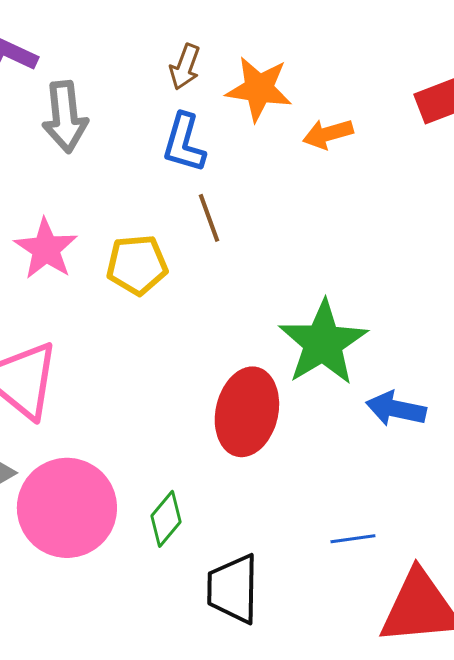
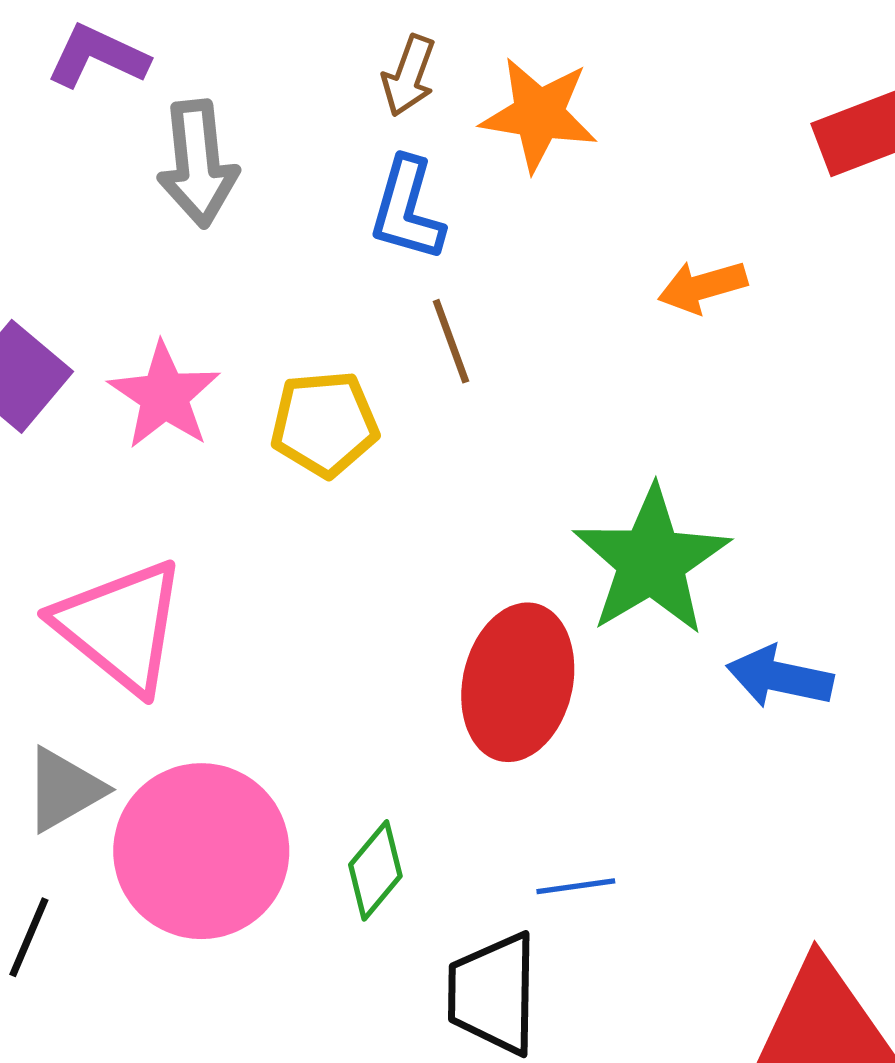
orange arrow: (328, 134) -> (702, 287), moved
blue line: (353, 539) -> (576, 886), moved

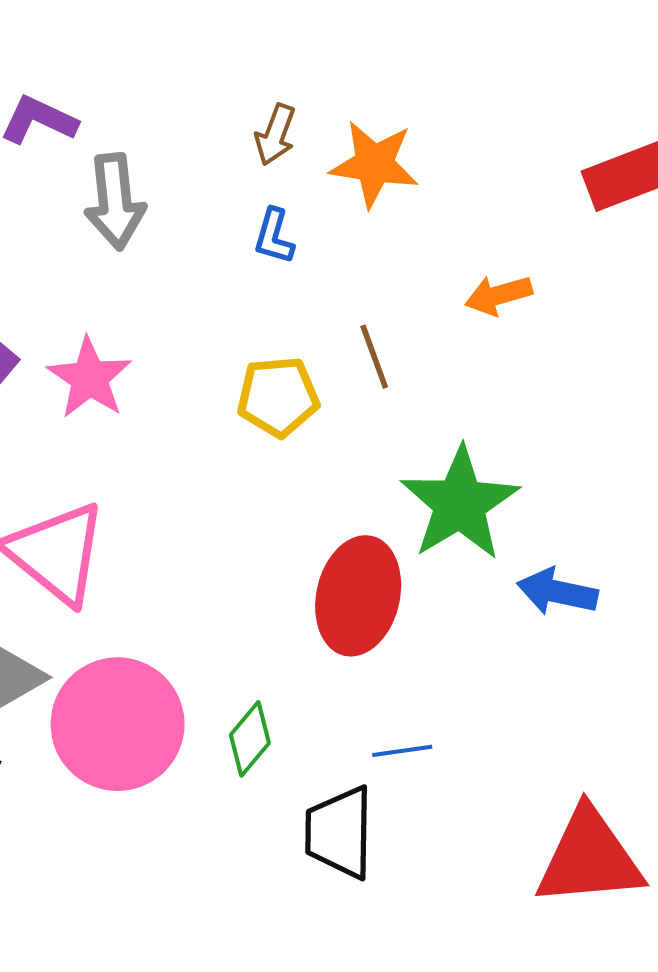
blue L-shape: (407, 209) -> (274, 236), size x0.7
brown line: (451, 341) -> (374, 357), moved
yellow pentagon: (324, 424) -> (278, 397), moved

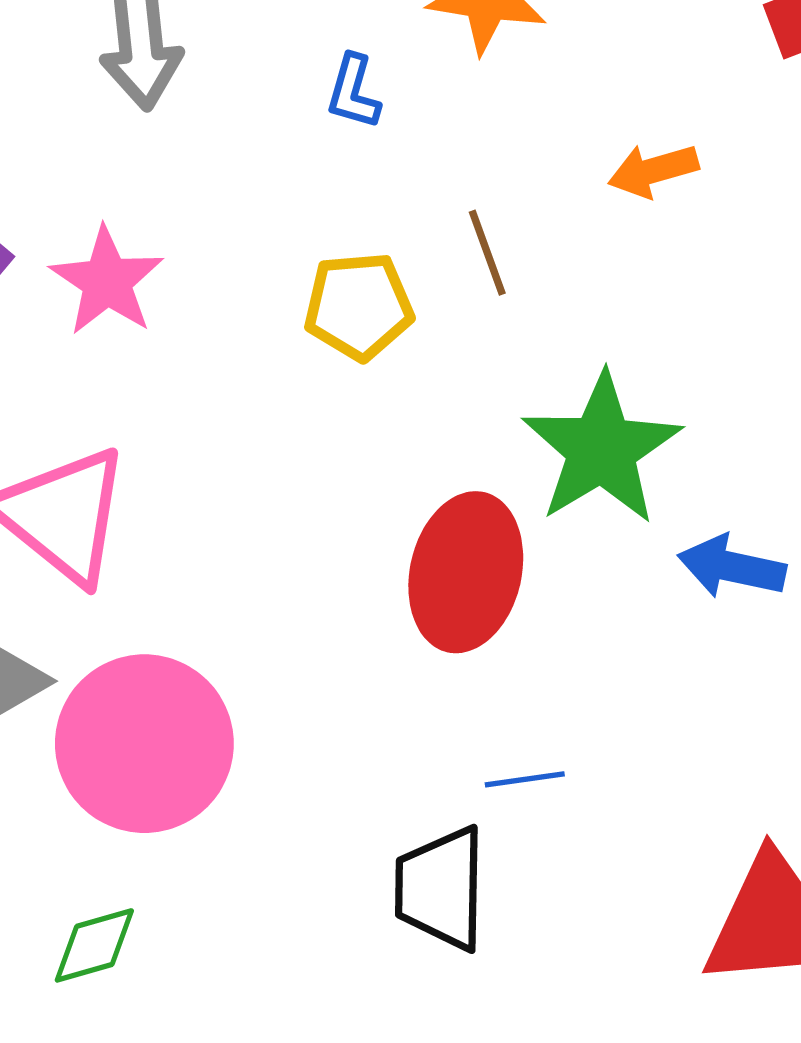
green diamond: (250, 739) -> (94, 945), moved, turned 34

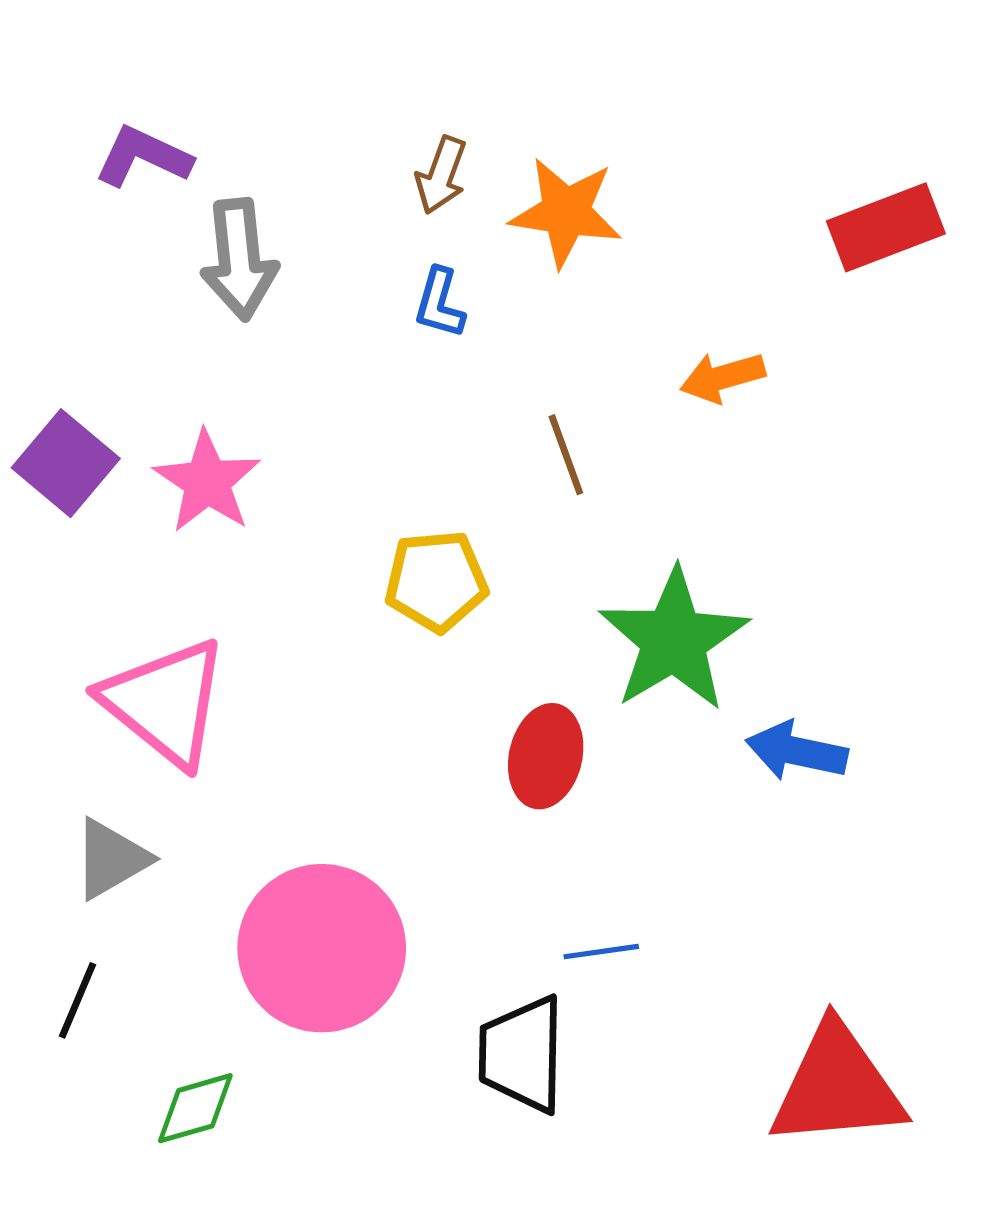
yellow pentagon: (359, 306) -> (436, 581), moved
red ellipse: (466, 572) -> (546, 756), size x0.7
pink circle: (144, 744) -> (322, 948), moved

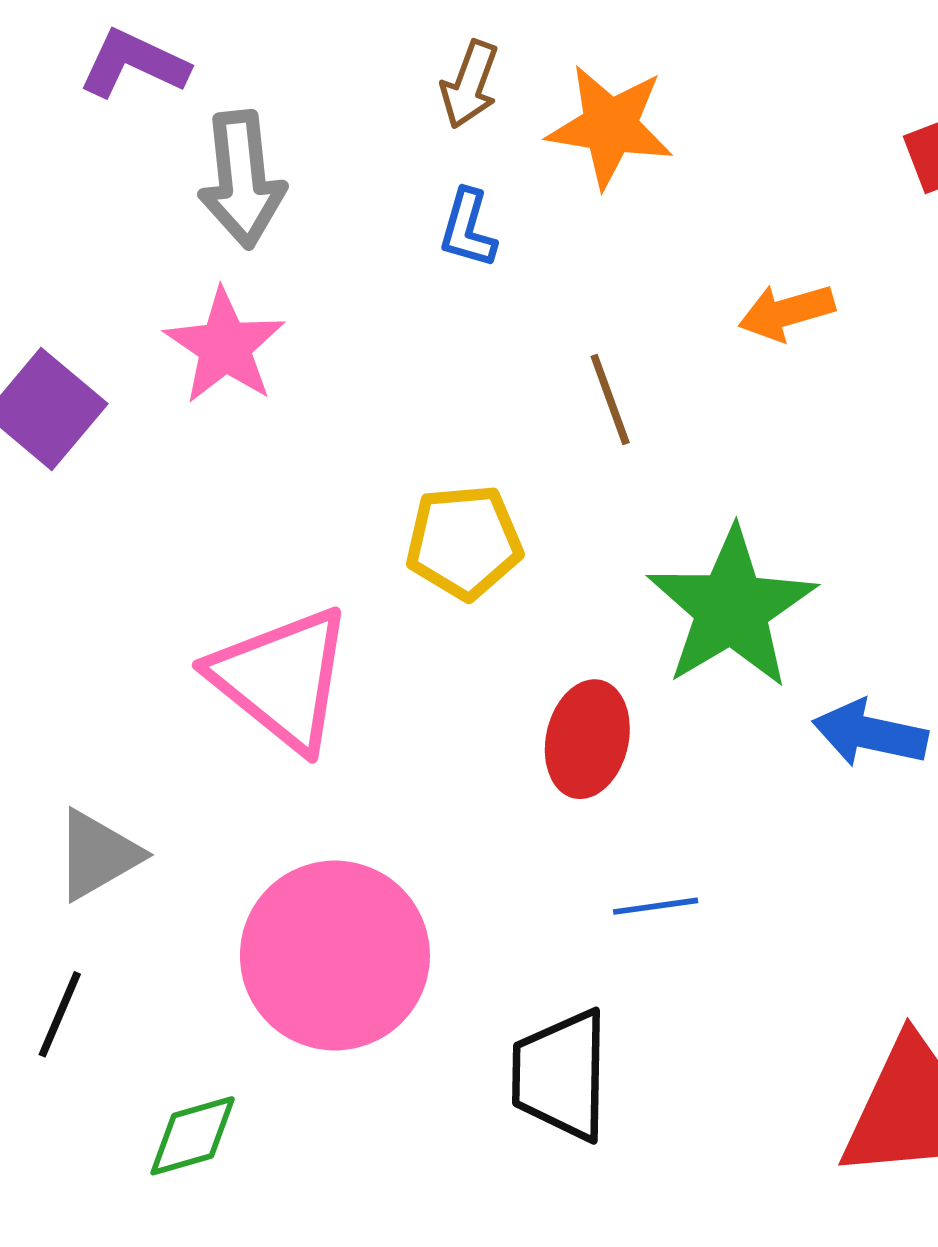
pink star: (207, 482) -> (225, 346), moved
pink triangle: (165, 702) -> (282, 678), moved
blue line: (601, 952) -> (656, 906), moved

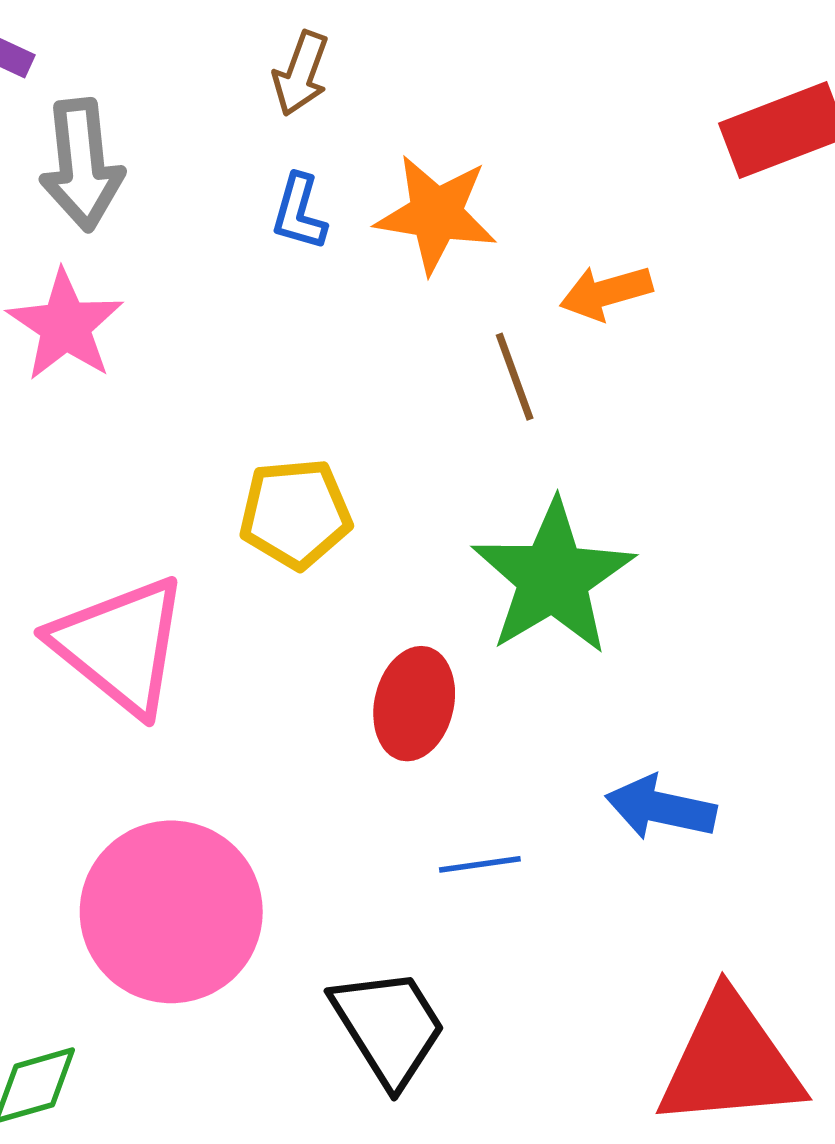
orange star: (610, 126) -> (436, 214), moved
brown line: (610, 399) -> (515, 377), moved
blue arrow: (870, 733) -> (661, 808), moved
black trapezoid: (561, 1075) -> (389, 1027), turned 147

